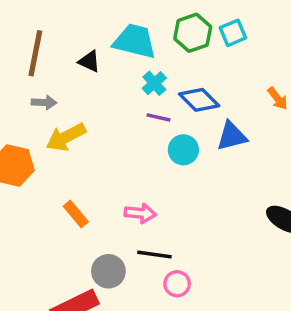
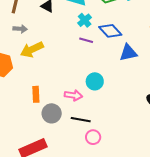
cyan circle: (183, 150) -> (95, 81), moved
orange rectangle: (76, 214) -> (36, 94), turned 35
gray circle: (108, 271) -> (52, 113), moved

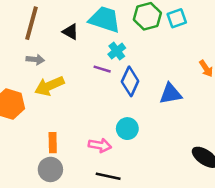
blue diamond: (110, 31) -> (130, 81), moved, turned 65
purple line: (86, 40) -> (102, 69), moved
gray circle: (52, 113) -> (50, 169), moved

